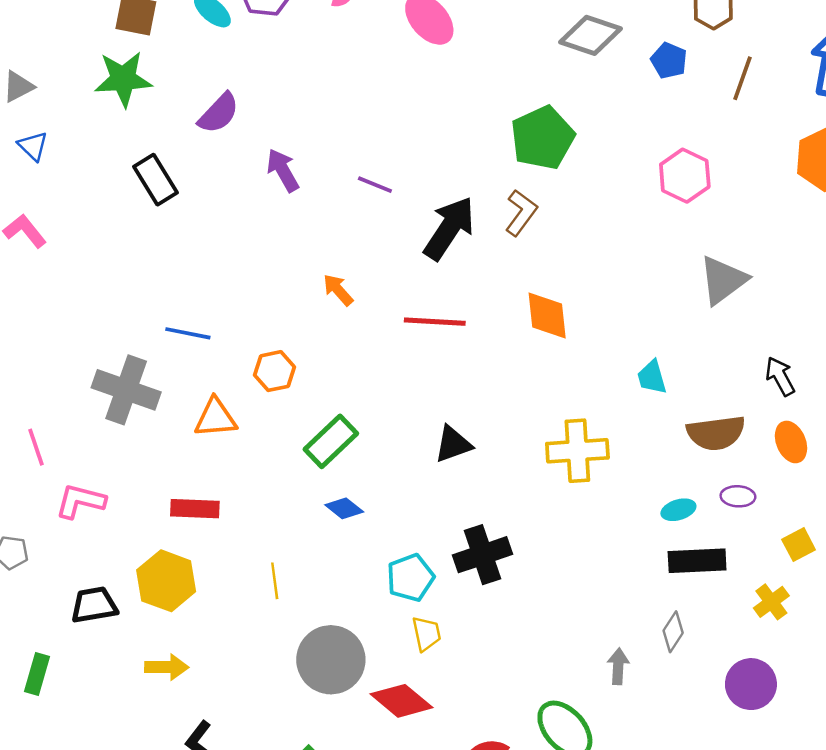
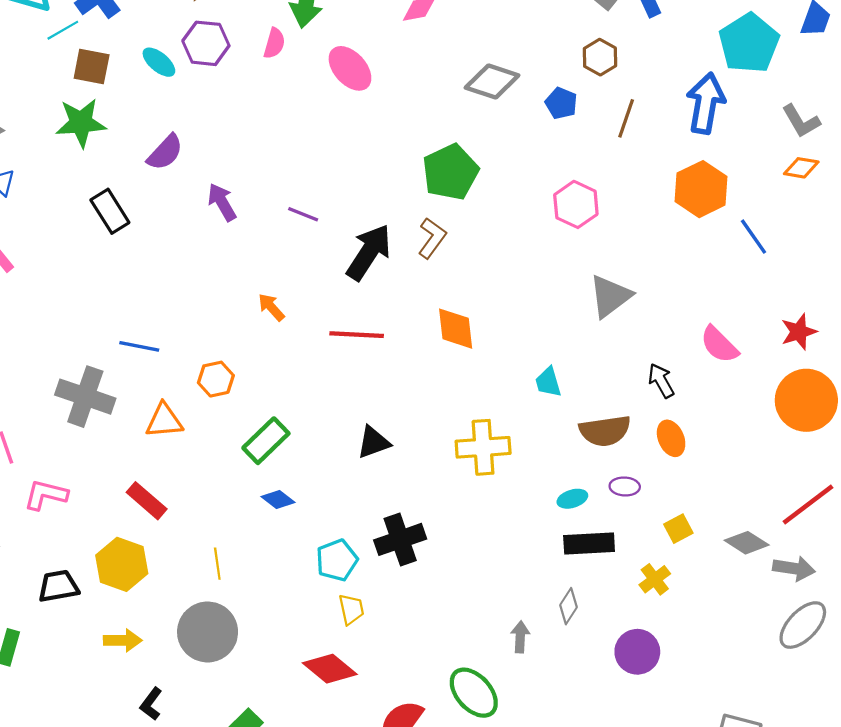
red rectangle: (195, 509) -> (147, 501), turned 39
gray circle: (331, 660) -> (208, 632), moved

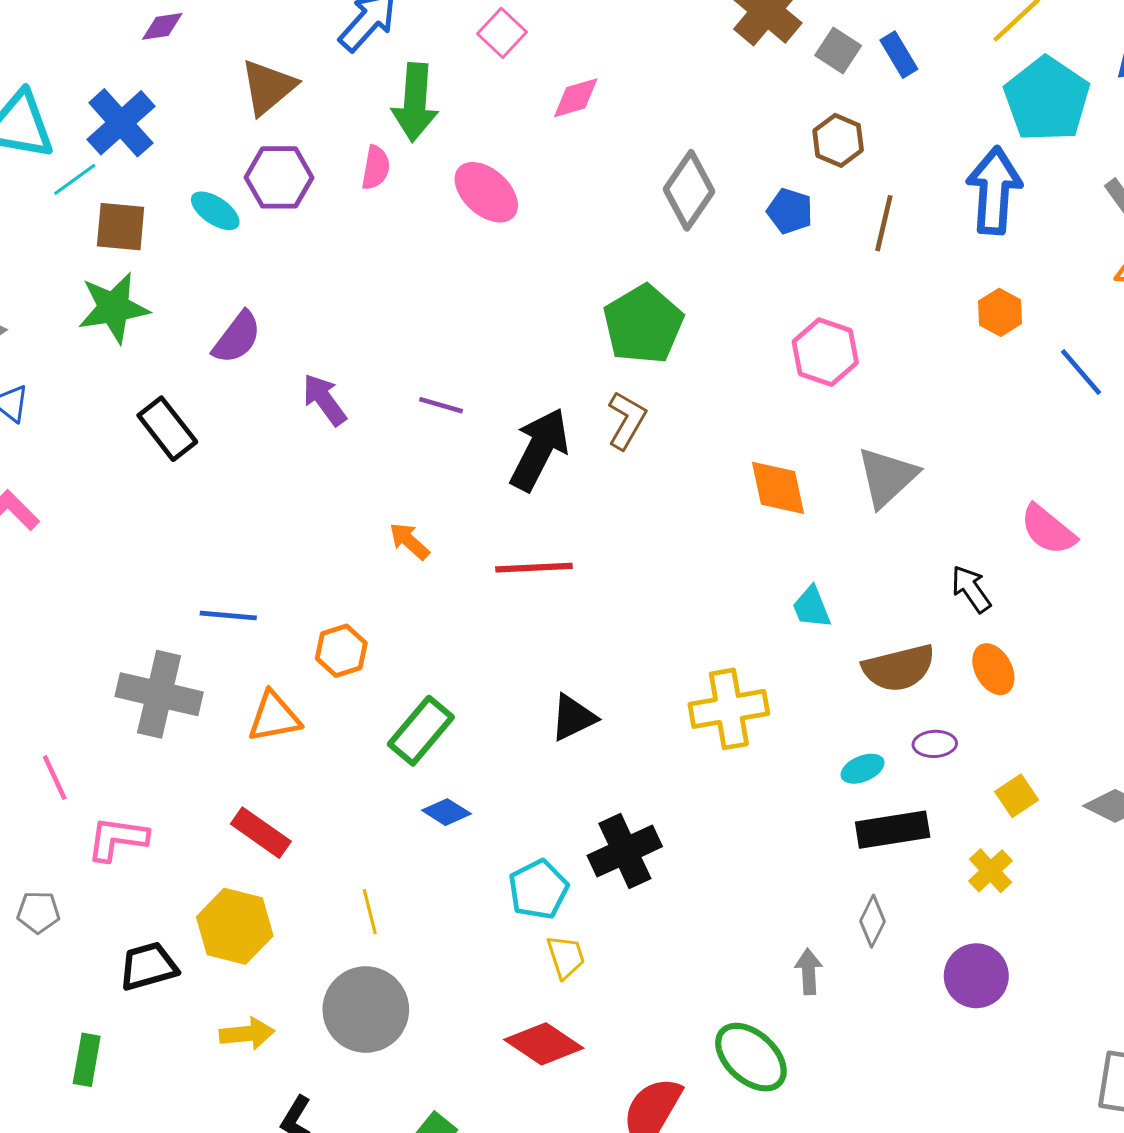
gray diamond: (492, 81) -> (689, 190), turned -68
orange hexagon: (701, 189) -> (1000, 312), size x0.6
orange diamond: (456, 329) -> (778, 488), moved

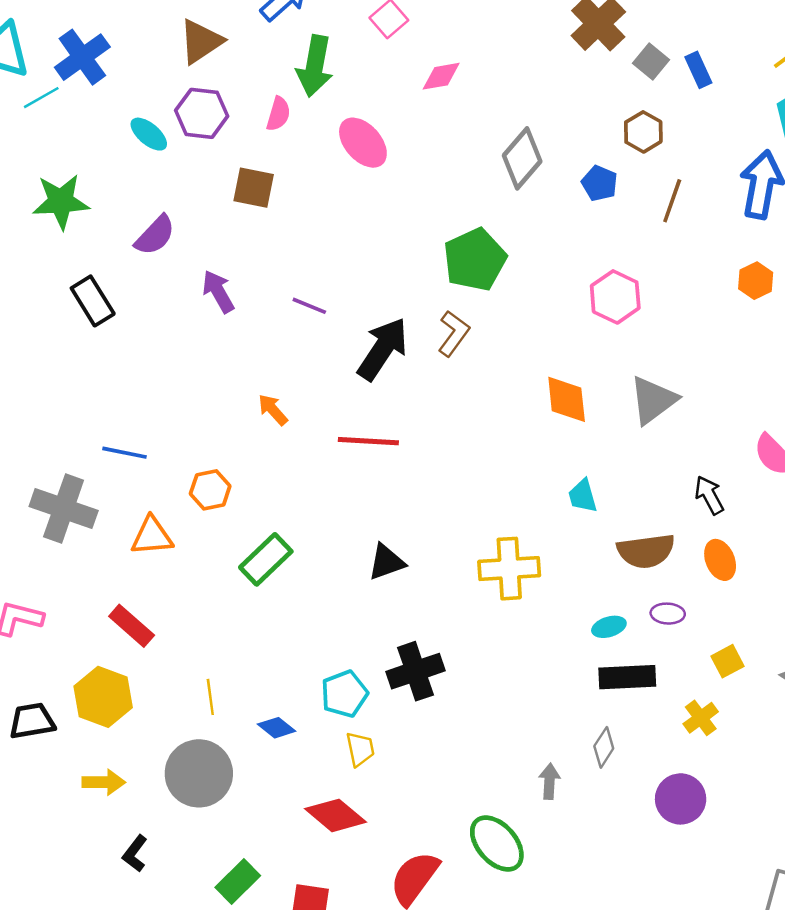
brown square: (121, 227) -> (254, 188), moved
blue diamond: (446, 812) -> (277, 728), moved

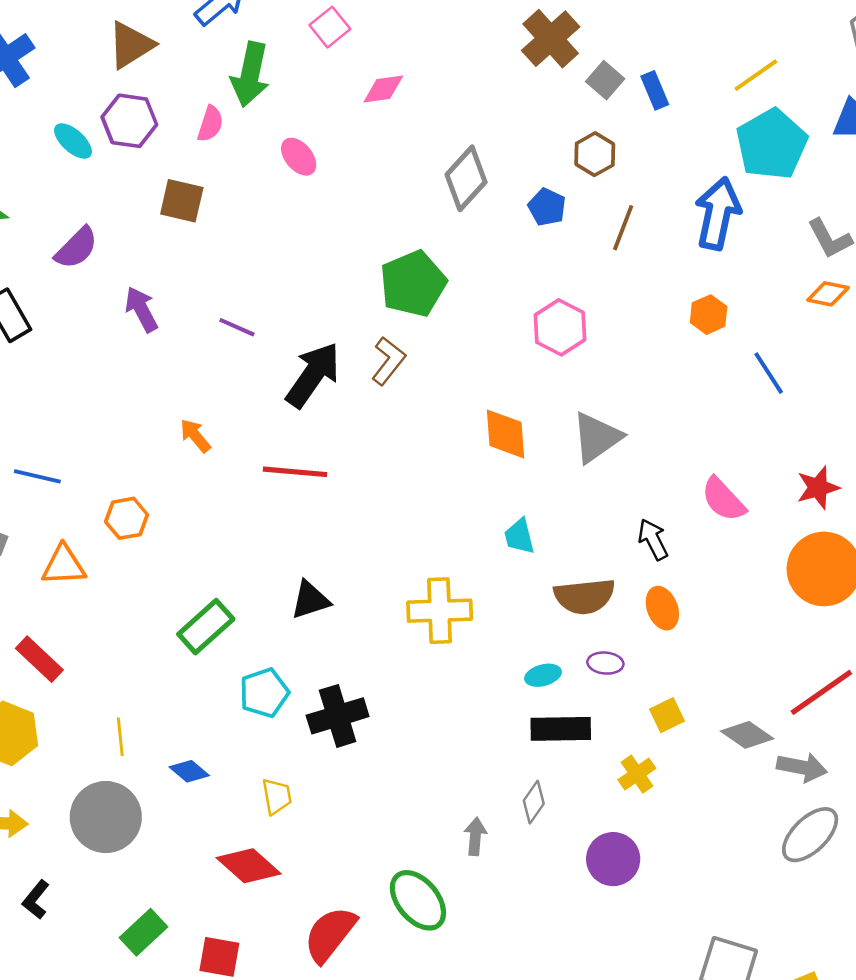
pink ellipse: (363, 143) -> (299, 157), size x0.7
green rectangle: (266, 559) -> (206, 627), moved
cyan pentagon: (344, 694) -> (264, 693), moved

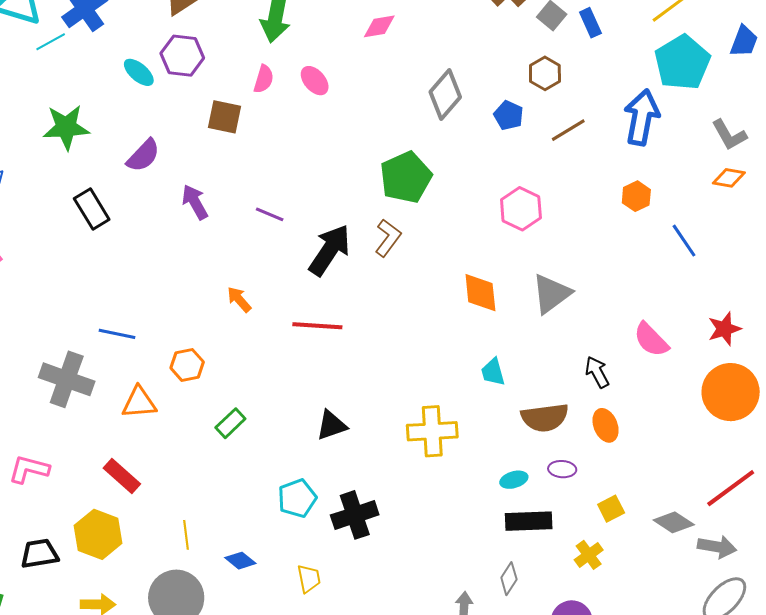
pink semicircle: (210, 124) -> (264, 79), moved
brown line: (623, 228) -> (568, 130), turned 39
green rectangle: (206, 627) -> (230, 423), moved, size x0.7

